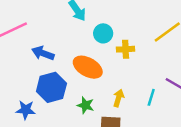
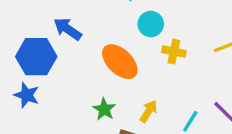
blue hexagon: (51, 87) -> (36, 57), moved

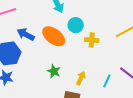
orange ellipse: (120, 62) -> (54, 36), moved
green star: (104, 109) -> (54, 71), moved

